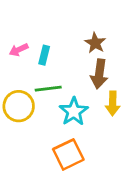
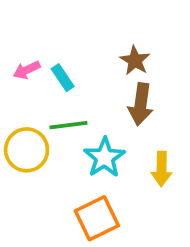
cyan rectangle: (44, 55) -> (63, 78), turned -48
yellow arrow: (113, 103) -> (162, 169), moved

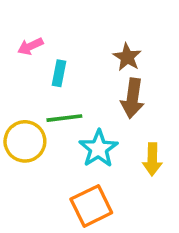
pink arrow: (27, 70) -> (30, 46), moved
cyan rectangle: (63, 78) -> (59, 73), turned 45

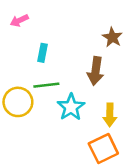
pink arrow: (30, 46) -> (19, 20), moved
brown star: (127, 57) -> (112, 37), moved
orange square: (91, 206) -> (103, 149), moved

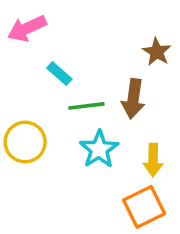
pink arrow: (19, 20) -> (27, 28), size x1.5
cyan rectangle: (43, 53) -> (59, 73), turned -60
green line: (46, 85) -> (86, 106), moved

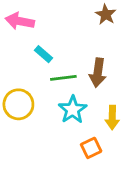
pink arrow: (27, 28) -> (20, 21), turned 36
brown star: (157, 52) -> (106, 14), moved
orange square: (144, 207) -> (91, 148), moved, size x0.7

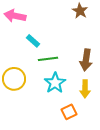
brown arrow: (98, 73) -> (86, 60), moved

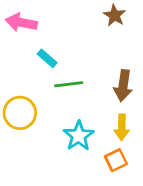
cyan star: (55, 83) -> (79, 136), moved
orange square: (69, 112) -> (116, 160), moved

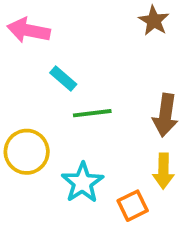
cyan star: (79, 136) -> (83, 183), moved
orange square: (116, 160) -> (133, 206), moved

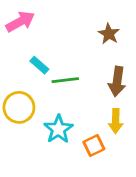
brown star: (154, 21) -> (109, 34), moved
pink arrow: (29, 30) -> (20, 22), turned 140
cyan rectangle: (63, 78) -> (39, 65), moved

